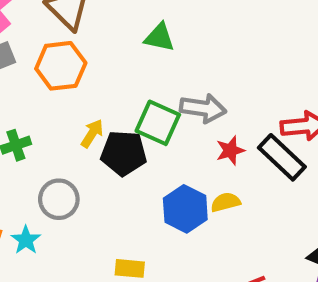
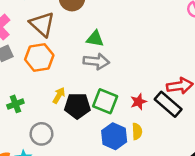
gray arrow: (203, 108) -> (96, 61), moved
green square: (158, 123) -> (105, 101), moved
yellow semicircle: (226, 202) -> (137, 131), turned 105

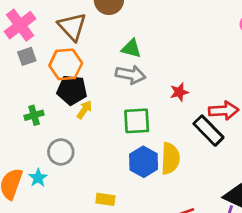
green square: (105, 101) -> (137, 121), turned -30
red star: (138, 102) -> (179, 92), moved
black pentagon: (77, 106) -> (72, 90), moved
yellow semicircle: (137, 131) -> (170, 158), size x1.6

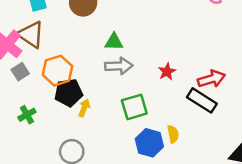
brown triangle: (72, 27) -> (31, 35), moved
green cross: (34, 115) -> (27, 115), moved
yellow semicircle: (170, 158) -> (173, 134), size x0.6

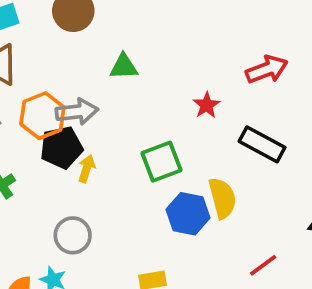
gray arrow: (119, 66) -> (77, 112), moved
red arrow: (211, 79) -> (267, 69), moved
yellow semicircle: (173, 134) -> (222, 198), size x1.5

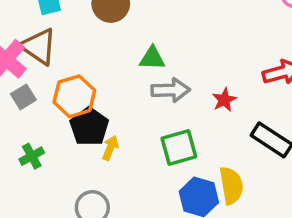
gray arrow: (77, 112) -> (171, 90), moved
black pentagon: (62, 147) -> (89, 127), turned -30

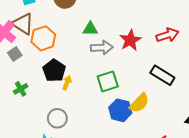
orange hexagon: (74, 96) -> (43, 38), moved
red star: (224, 100) -> (130, 40), moved, size x1.5
yellow semicircle: (231, 185) -> (139, 103), turned 55

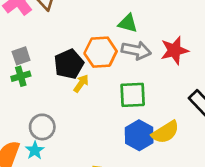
orange hexagon: (43, 38) -> (101, 52), moved
gray square: (15, 54) -> (21, 56), moved
gray circle: (57, 118) -> (42, 127), moved

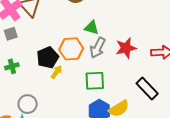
gray arrow: (136, 50) -> (98, 48), turned 105
gray square: (21, 56) -> (11, 34), moved

